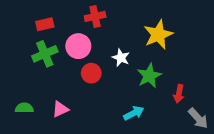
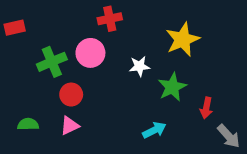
red rectangle: (45, 24) -> (15, 28), moved
white star: (121, 58) -> (139, 66), turned -30
red circle: (91, 73) -> (71, 95), moved

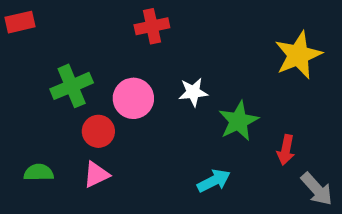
red rectangle: (15, 28) -> (20, 22), moved
yellow star: (183, 40) -> (298, 55), moved
pink circle: (90, 53) -> (133, 98), moved

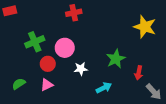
yellow star: (298, 55) -> (145, 27), turned -30
white star: (193, 92) -> (81, 69), moved
green semicircle: (39, 172) -> (19, 84), turned -32

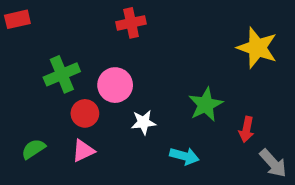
cyan arrow: (104, 88) -> (184, 156), turned 42

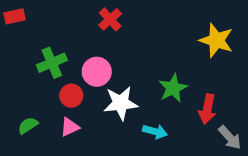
red cross: (131, 23) -> (110, 19), turned -30
white star: (144, 122) -> (121, 103), size x1.6
red arrow: (246, 129) -> (207, 109), size x1.4

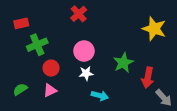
red rectangle: (14, 16) -> (21, 23), moved
pink circle: (97, 72) -> (84, 51), moved
white star: (121, 103) -> (86, 73), size x0.6
cyan arrow: (155, 132) -> (100, 96), moved

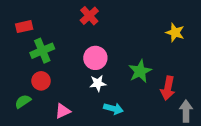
yellow star: (154, 29) -> (175, 33), size x0.7
red circle: (51, 68) -> (41, 81), moved
pink triangle: (50, 90) -> (63, 111), moved
gray arrow: (164, 98) -> (186, 111), turned -138

